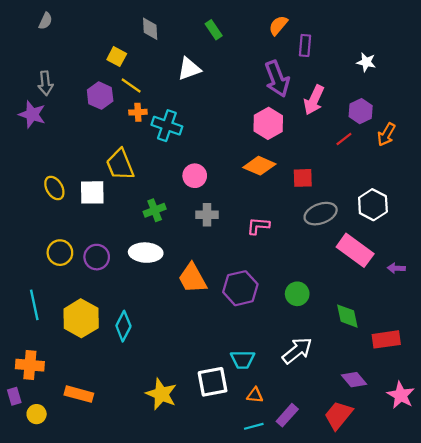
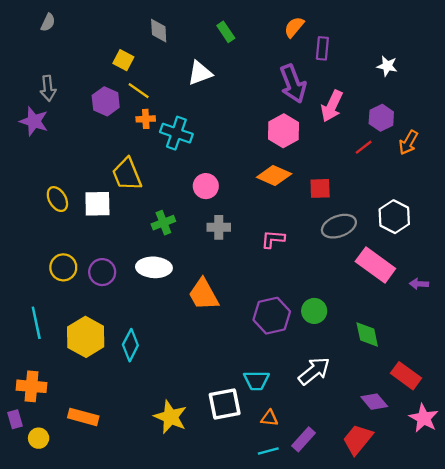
purple hexagon: (240, 288) -> (272, 316), moved
red rectangle: (386, 339) -> (406, 376), moved, turned 44

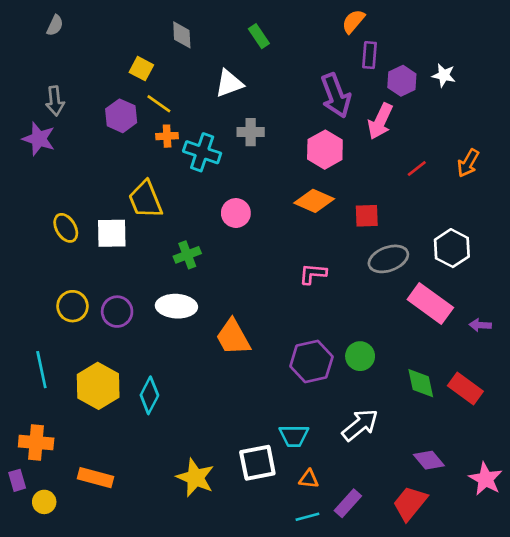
orange semicircle: (294, 27) -> (353, 21), moved
purple hexagon: (381, 118) -> (402, 81), moved
gray cross: (219, 227) -> (251, 132), moved
red rectangle: (406, 376) -> (465, 389), moved

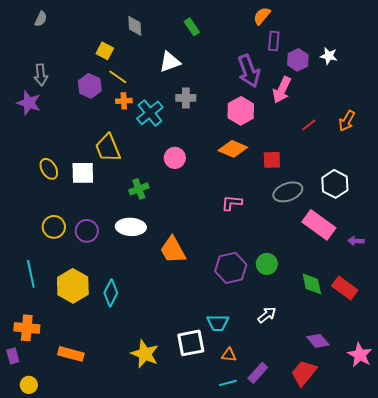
cyan cross: (202, 152) -> (150, 113), turned 32
white arrow: (360, 425) -> (267, 315), size x0.7
yellow circle: (44, 502) -> (29, 385), moved

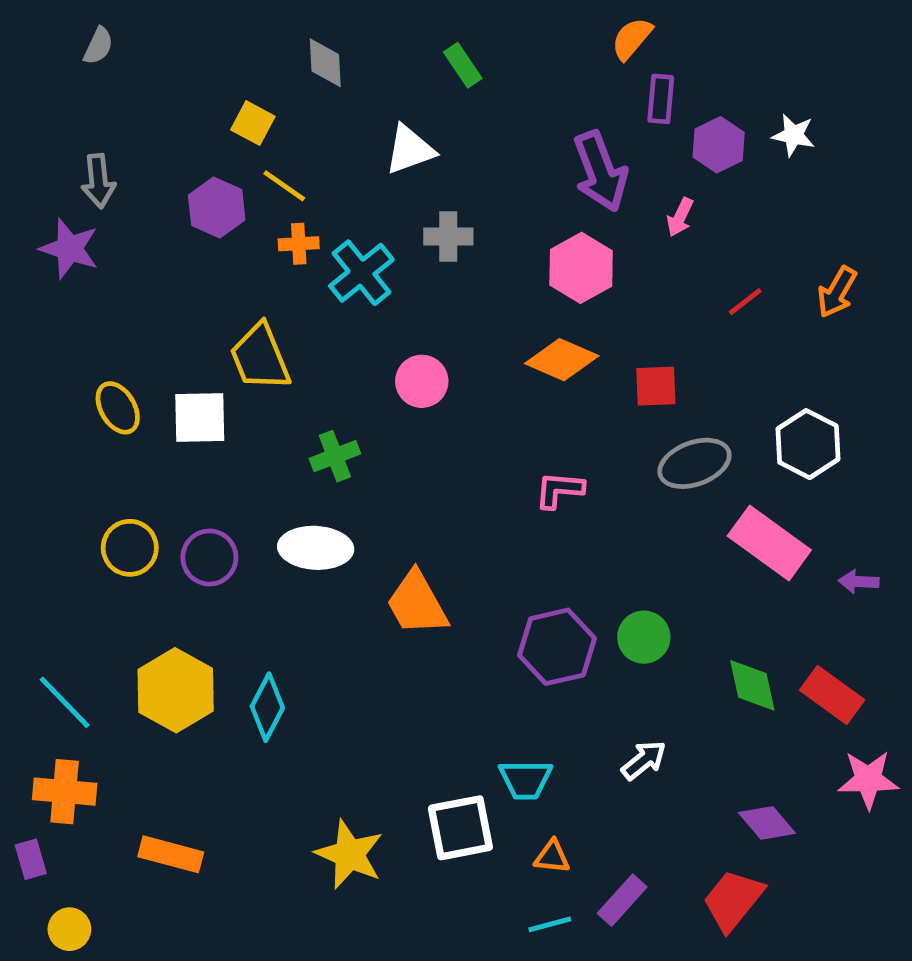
pink arrow: (282, 90) -> (680, 217), size x0.6
cyan line: (31, 274) -> (65, 702), moved, turned -32
pink star: (360, 355) -> (868, 780), moved, turned -30

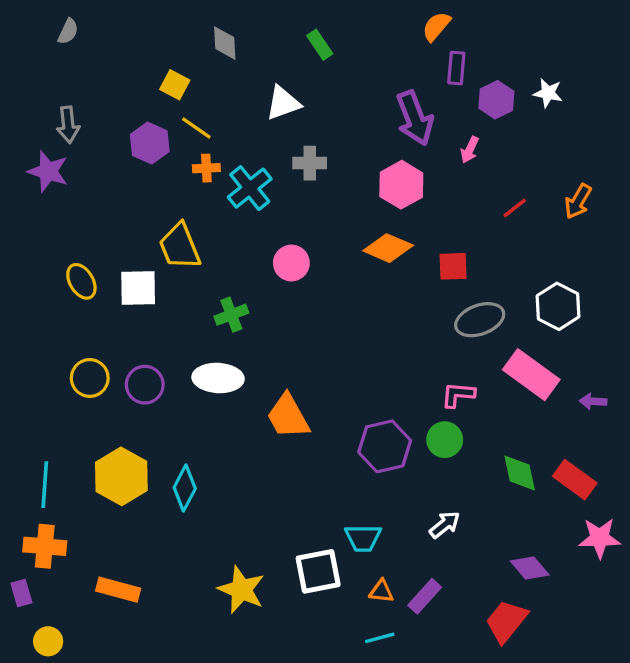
pink L-shape: (559, 490) -> (458, 395), moved
cyan line: (65, 702) -> (45, 485), turned 48
purple rectangle: (622, 900) -> (425, 596), moved

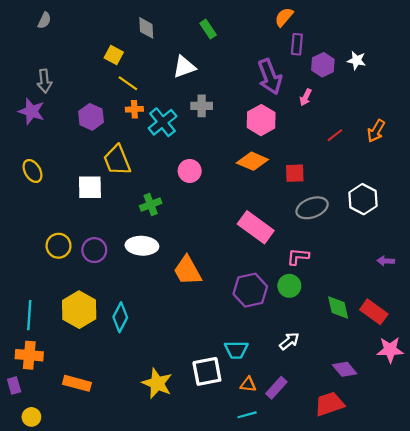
purple hexagon: (150, 143) -> (91, 117), moved
yellow ellipse: (81, 281) -> (33, 171), moved
pink rectangle: (531, 375) -> (256, 227), moved
red trapezoid: (506, 621) -> (329, 404), turned 32

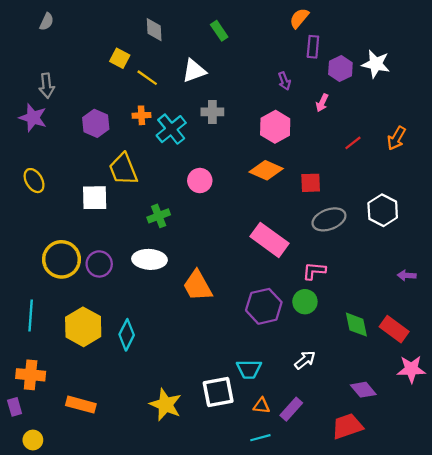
white star: (357, 60) -> (376, 64), size x1.4
purple arrow: (270, 77) -> (284, 81), size x0.5
yellow line: (128, 83) -> (147, 78), moved
yellow circle: (59, 246) -> (61, 259), size x1.4
cyan line: (29, 315) -> (31, 315), moved

